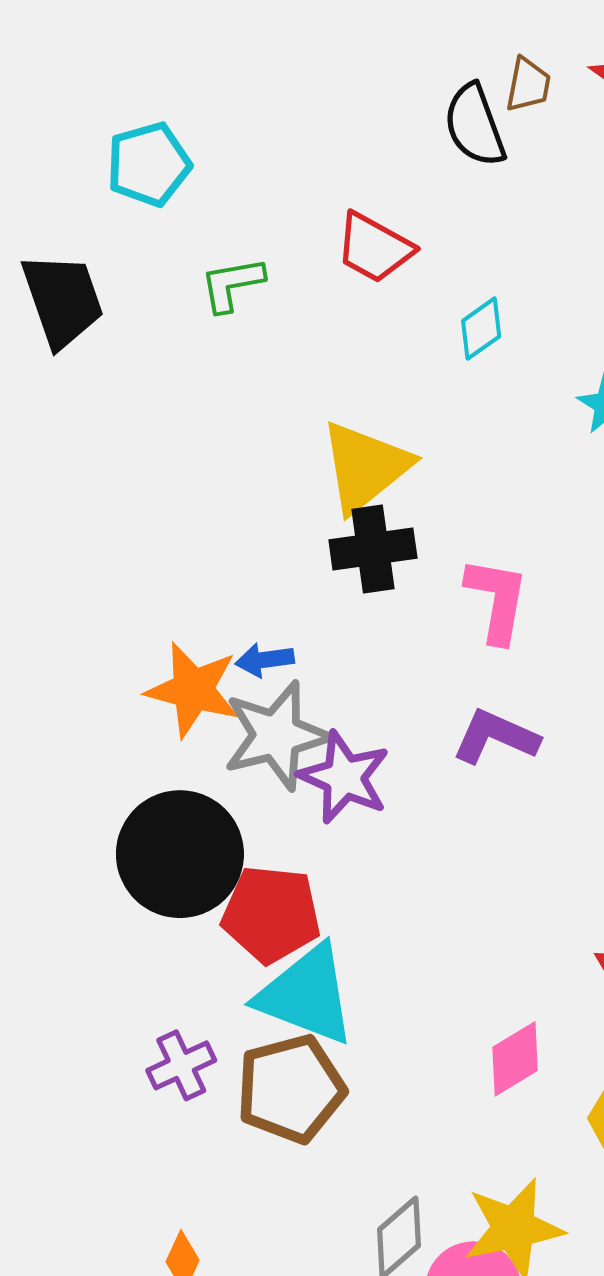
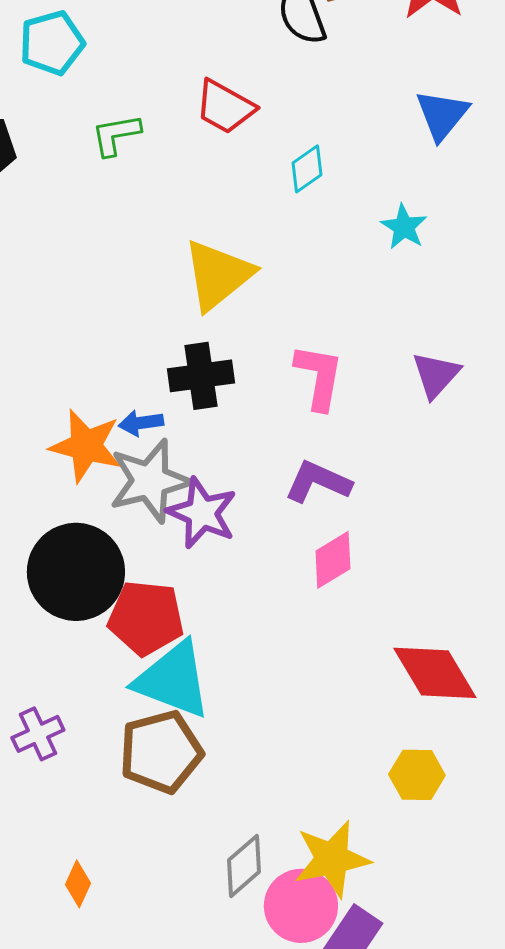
black cross: (373, 549) -> (201, 376), moved
pink diamond: (515, 1059) -> (333, 560), moved
purple cross: (181, 1065) -> (38, 734), moved

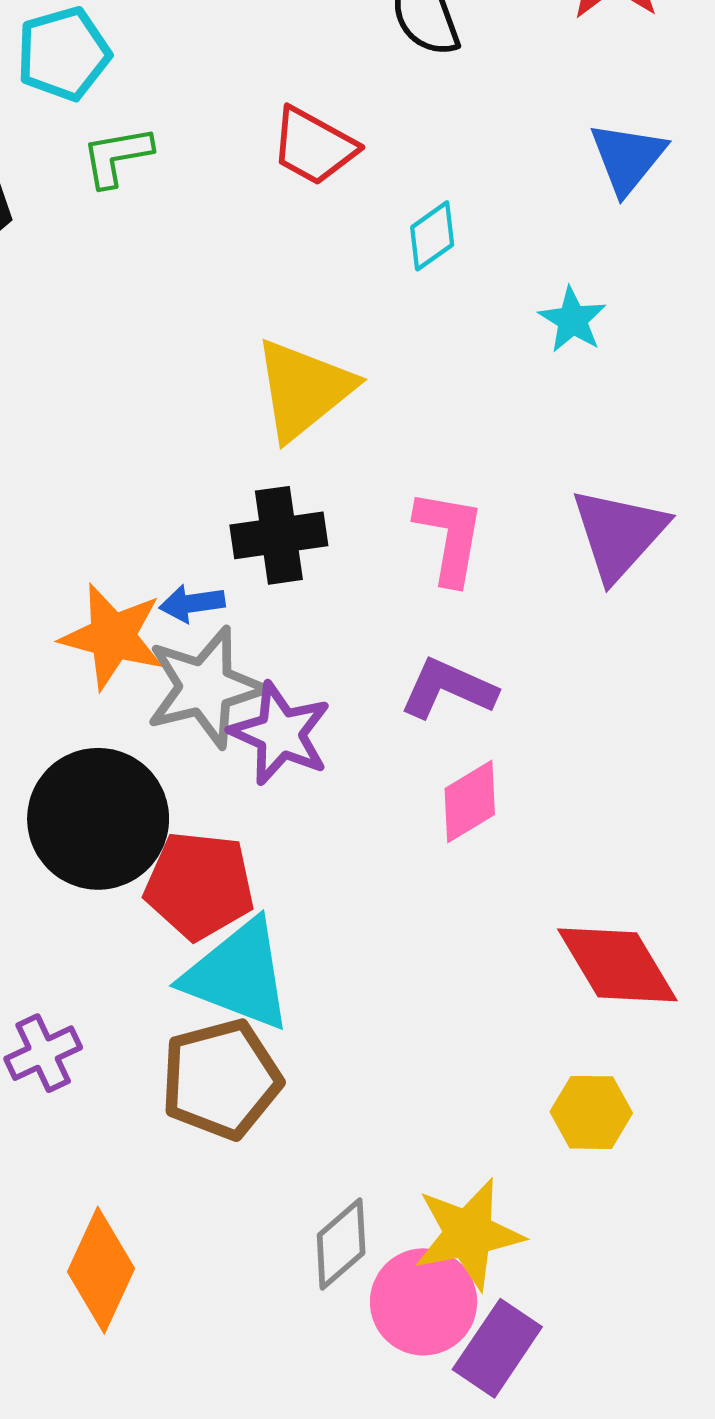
green L-shape: (116, 135) -> (117, 156), moved
purple triangle: (436, 375) -> (619, 534), size x1.4
orange diamond: (78, 884) -> (101, 1270), size x1.8

